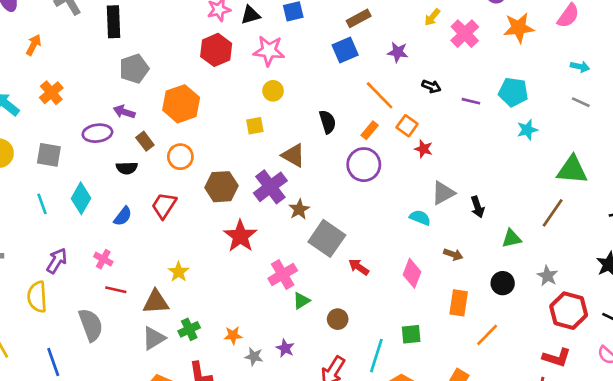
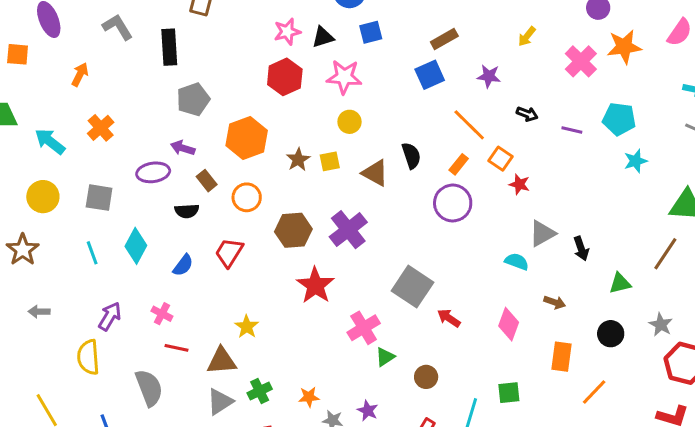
pink cross: (465, 34) -> (581, 61), moved
brown triangle: (293, 155) -> (375, 173), moved
brown star: (299, 209) -> (298, 160), moved

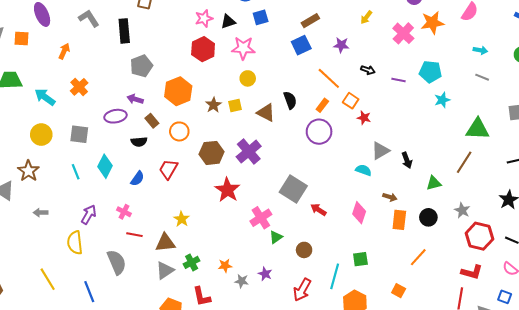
orange rectangle: (562, 357) -> (399, 220), moved

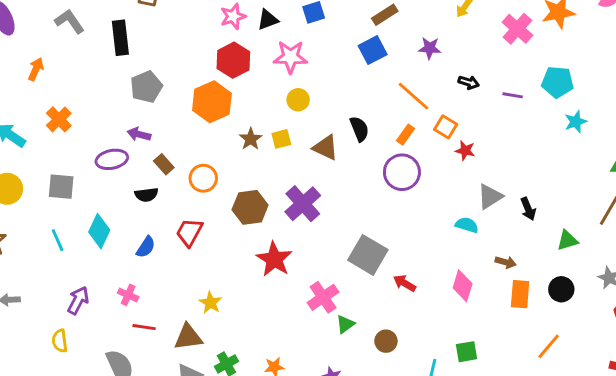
orange hexagon: (178, 91) -> (212, 102), moved
yellow semicircle: (75, 243) -> (60, 341), size x0.7

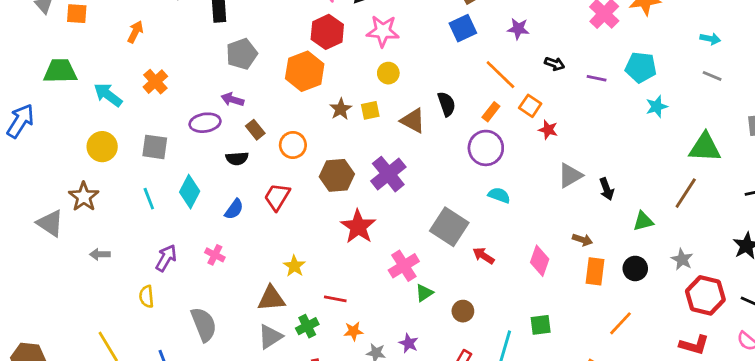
cyan semicircle: (467, 225) -> (499, 195), moved
red line: (144, 327) -> (335, 299), moved

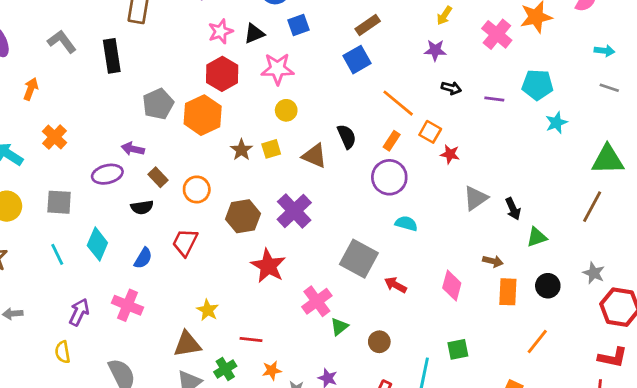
purple star: (518, 29) -> (435, 50), moved
gray pentagon: (242, 54) -> (158, 104), moved
green triangle: (643, 221) -> (537, 237), moved
pink cross: (215, 255) -> (128, 305), size x1.5

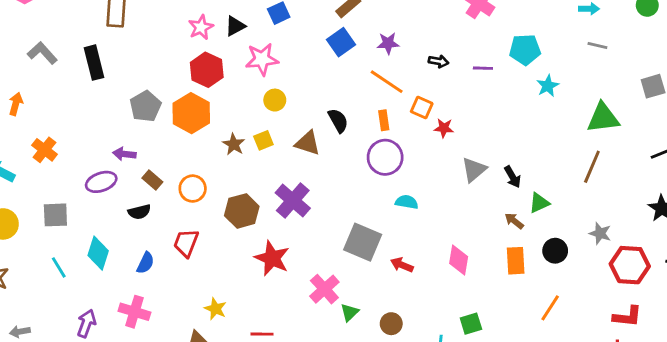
purple star: (435, 50) -> (388, 43), moved
orange rectangle: (392, 141) -> (384, 120), turned -36
brown arrow: (493, 261) -> (514, 221), moved, turned -150

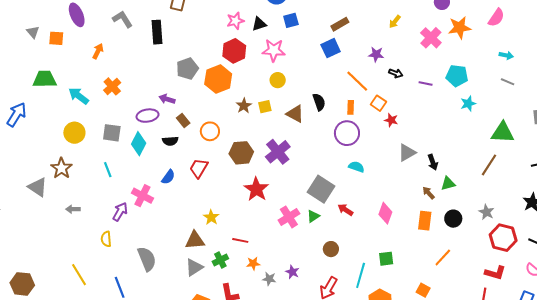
purple star: (388, 43) -> (376, 54), moved
cyan diamond: (98, 253) -> (139, 144), moved
pink cross: (134, 312) -> (142, 196), moved
green triangle: (349, 312) -> (313, 216), moved

